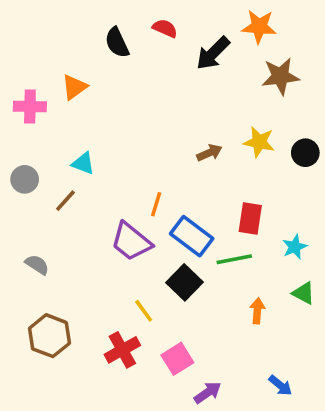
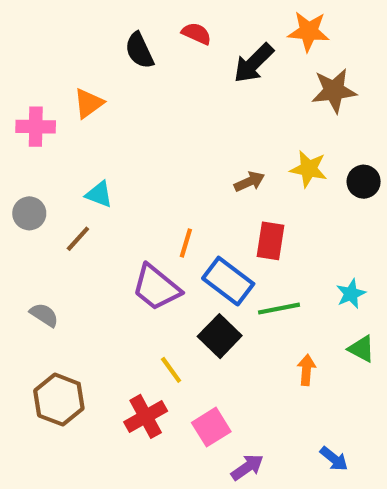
red rectangle: (250, 218) -> (270, 241), moved

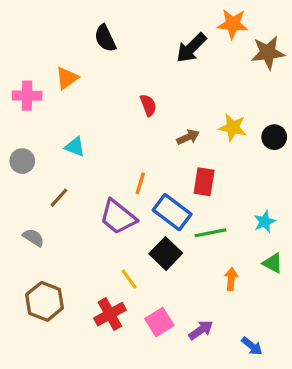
red semicircle: (196, 34) -> (148, 105), moved, turned 45
brown star: (334, 91) -> (268, 53), moved
brown line: (78, 239) -> (59, 198), moved
purple arrow: (247, 467) -> (201, 330), moved

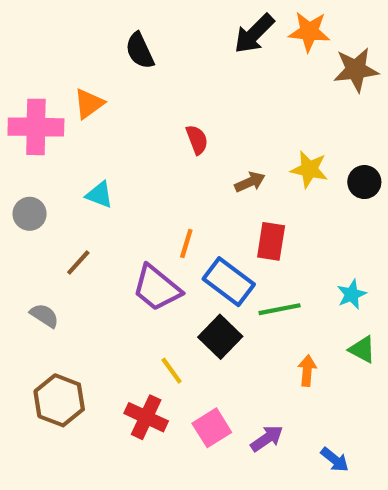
black arrow: (191, 48) -> (254, 34), moved
pink cross: (27, 96) -> (36, 127), size x1.4
red cross: (110, 314) -> (146, 417), turned -36

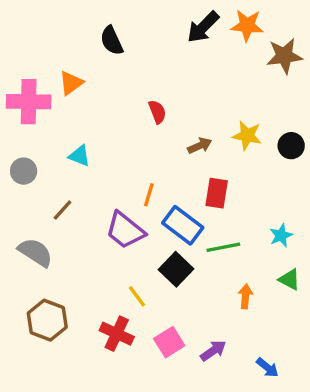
gray semicircle: (44, 316) -> (35, 252), size x1.5

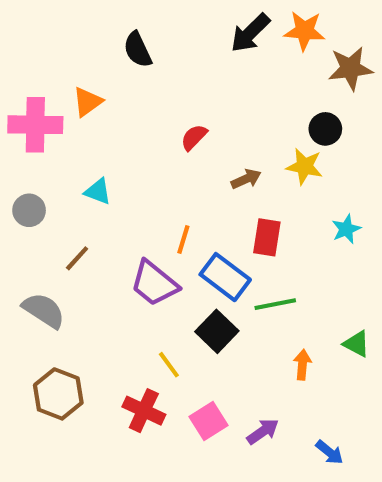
red semicircle: (157, 112) -> (194, 137), turned -115
black circle: (291, 146) -> (325, 129), moved
cyan star: (281, 235) -> (346, 229), moved

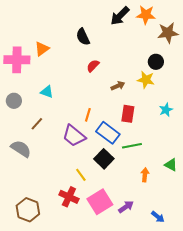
black semicircle: (138, 50) -> (83, 37), moved
brown hexagon: (58, 394) -> (28, 210), moved
pink square: (209, 421) -> (100, 202), size x1.4

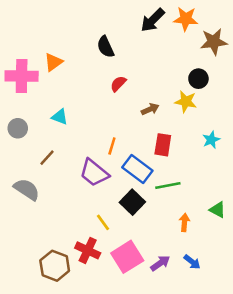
brown hexagon: (28, 210) -> (55, 266), moved
blue arrow: (158, 217) -> (192, 262), moved

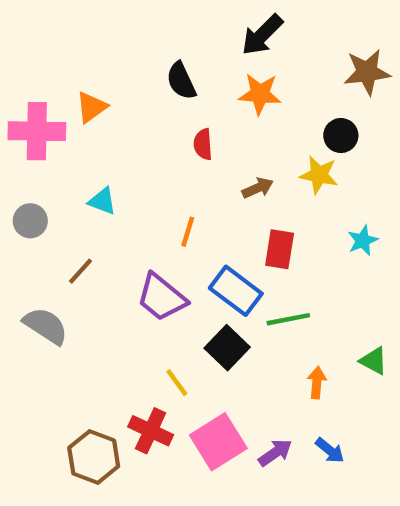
orange star: (186, 19) -> (260, 94), moved
red semicircle: (118, 84) -> (203, 144), turned -48
orange line: (112, 146) -> (188, 232), moved

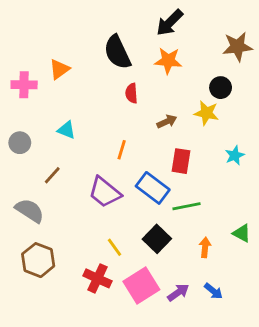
black semicircle: (181, 81) -> (117, 52), size x1.4
pink cross: (37, 131) -> (24, 85), size x0.7
black square: (227, 348) -> (157, 239), moved
brown hexagon: (94, 457) -> (38, 260), moved

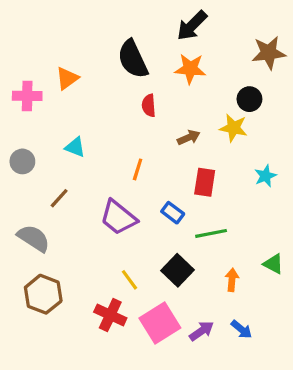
blue rectangle: (153, 188) -> (173, 213), size x0.6

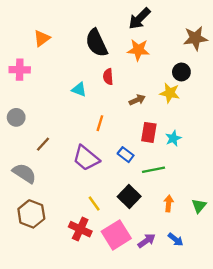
orange triangle: (67, 78) -> (42, 38), moved
cyan triangle: (75, 147) -> (79, 89), moved
cyan star: (265, 176) -> (173, 138), moved
green triangle: (273, 264) -> (199, 206), moved, turned 42

